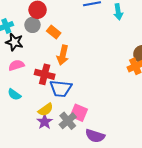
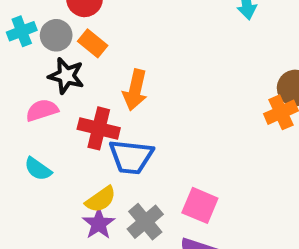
gray circle: (32, 25) -> (56, 35), moved
orange rectangle: (54, 32) -> (93, 43), moved
black star: (14, 42) -> (66, 76), moved
pink square: (79, 113) -> (200, 205), moved

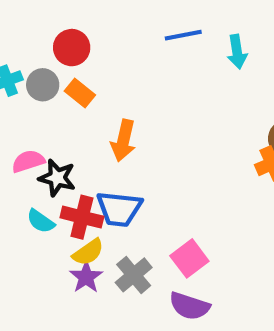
black star: (66, 76) -> (57, 178), moved
red cross: (99, 128) -> (82, 217), moved
cyan semicircle: (38, 169) -> (41, 221), moved
pink square: (200, 205) -> (189, 258), turned 30

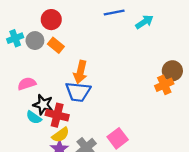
cyan arrow: (237, 52) -> (144, 22), turned -114
black star: (57, 178) -> (43, 105), moved
blue trapezoid: (119, 209) -> (78, 92), moved

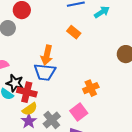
orange rectangle: (56, 45) -> (74, 32), moved
orange cross: (164, 85) -> (91, 88), moved

